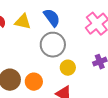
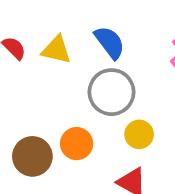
orange circle: (34, 82) -> (77, 144), moved

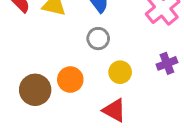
gray circle: (111, 92) -> (98, 39), size x0.6

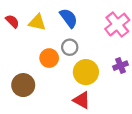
yellow circle: (120, 72) -> (86, 72), size x1.5
orange circle: (70, 80) -> (49, 58), moved

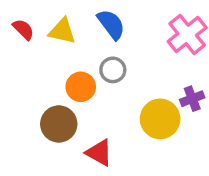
yellow circle: (86, 72) -> (160, 119), moved
brown circle: (23, 85) -> (59, 124), moved
red triangle: (82, 100) -> (99, 153), moved

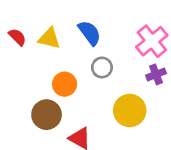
gray circle: (113, 70) -> (102, 67), moved
purple cross: (192, 99) -> (156, 74), moved

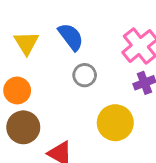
yellow triangle: (49, 38) -> (26, 43), turned 45
orange circle: (65, 84) -> (17, 90), moved

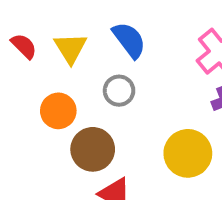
gray circle: (85, 75) -> (119, 91), moved
brown circle: (23, 127) -> (93, 149), moved

